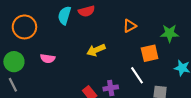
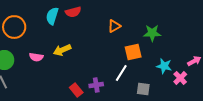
yellow arrow: (96, 50) -> (62, 50), moved
white line: (137, 75) -> (121, 73), turned 66

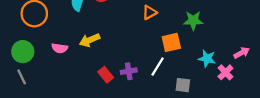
purple cross: (96, 85) -> (129, 71), moved
red rectangle: (76, 90) -> (106, 75), moved

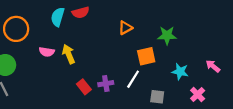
yellow arrow: (90, 40) -> (69, 54), turned 90
pink semicircle: (60, 48) -> (47, 52), moved
pink arrow: (242, 53) -> (213, 66), turned -112
pink cross: (225, 72) -> (198, 95), moved

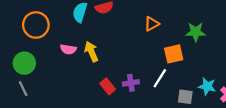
cyan star: (180, 72) -> (207, 86), moved

